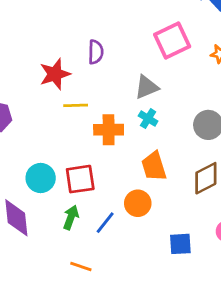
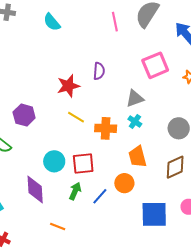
yellow line: (76, 105) -> (76, 117), moved, turned 30
blue square: (180, 244) -> (154, 214), size x1.6
orange line: (81, 266) -> (58, 227), moved

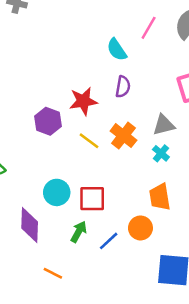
cyan semicircle: (52, 22) -> (117, 50), moved
pink line: (115, 22) -> (149, 28), turned 36
purple hexagon: (24, 115) -> (48, 121), moved
orange cross: (106, 128) -> (123, 136), moved, turned 30

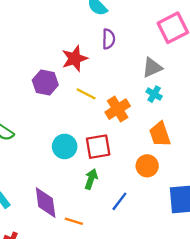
orange cross: (123, 136) -> (118, 109), moved, turned 30
purple diamond: (30, 225) -> (46, 202), moved
blue line: (109, 241) -> (119, 201), moved

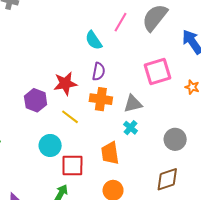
orange cross: (118, 109) -> (101, 99), moved, turned 30
orange trapezoid: (160, 134) -> (110, 153), moved
cyan circle: (65, 146) -> (50, 145), moved

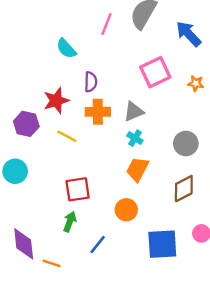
cyan semicircle: (94, 40) -> (66, 49), moved
cyan circle: (50, 145) -> (15, 171), moved
orange trapezoid: (110, 153) -> (138, 169), moved, turned 45

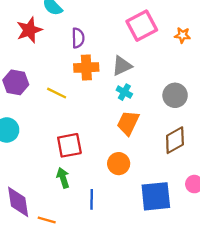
red star: (56, 101) -> (29, 30), moved
green arrow: (70, 222) -> (63, 178), turned -36
blue line: (98, 245) -> (92, 199), turned -36

